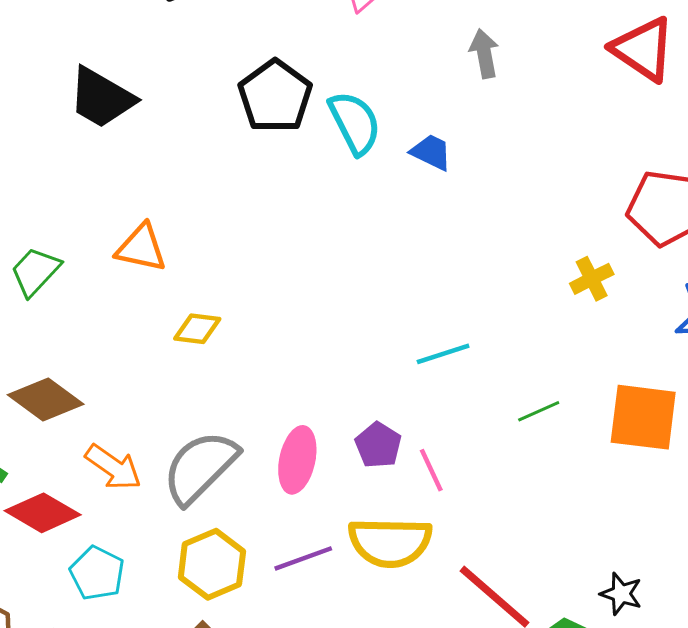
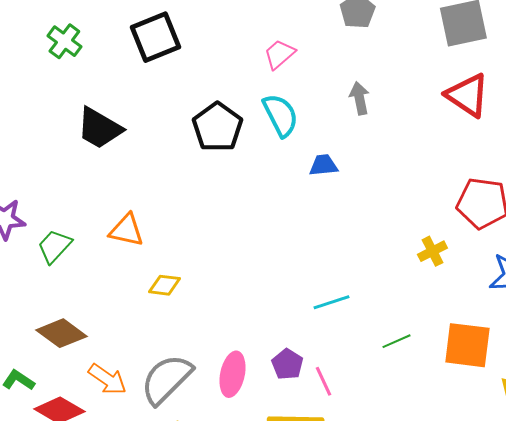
cyan semicircle: (355, 123) -> (280, 115), moved
blue trapezoid: (431, 152) -> (323, 165), turned -32

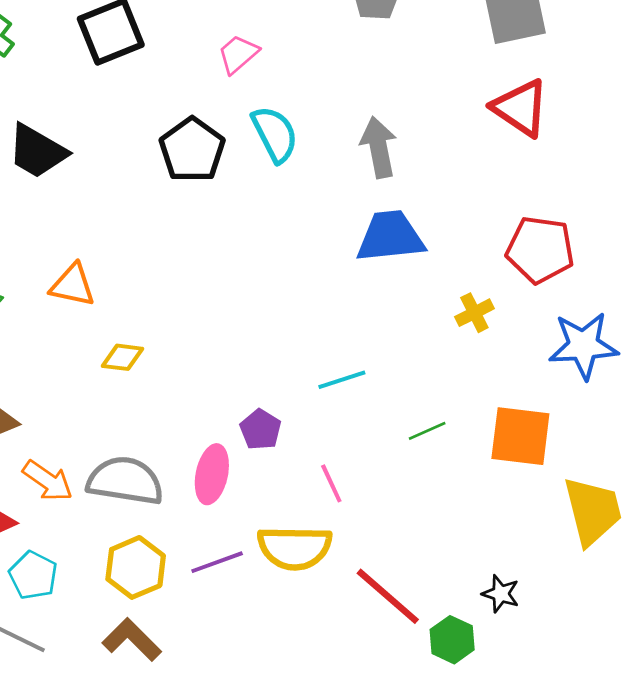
pink trapezoid: (279, 54) -> (238, 54), moved
gray arrow: (359, 98) -> (379, 147), moved, size x1.4
blue trapezoid: (323, 165) -> (390, 237), moved, size x1.8
purple pentagon: (287, 364) -> (260, 430), moved
gray semicircle: (166, 379) -> (125, 481), turned 54

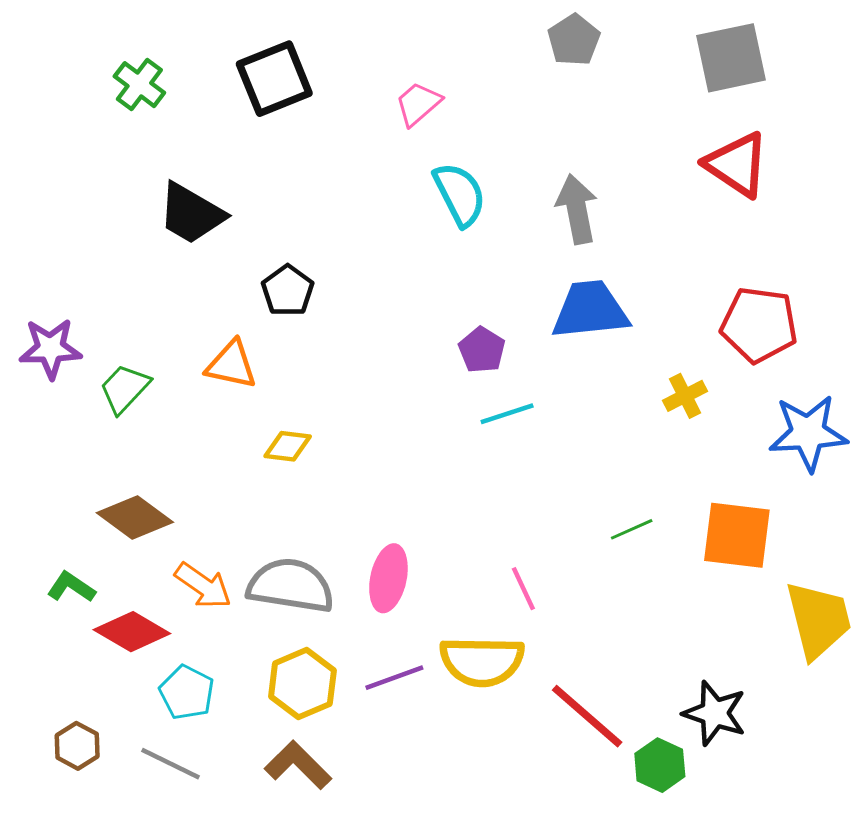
black pentagon: (192, 150) -> (288, 291), moved, size x0.7
cyan line: (342, 380) -> (507, 414), moved
purple pentagon: (260, 430) -> (482, 350), moved
black star: (501, 594) -> (715, 713), size x1.5

